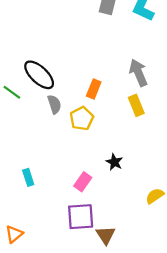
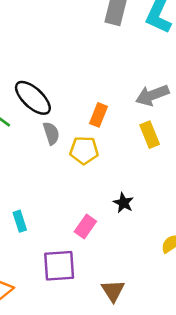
gray arrow: (138, 73) -> (152, 95), turned -88
yellow pentagon: (82, 118) -> (84, 150), turned 30
purple square: (81, 217) -> (59, 266), moved

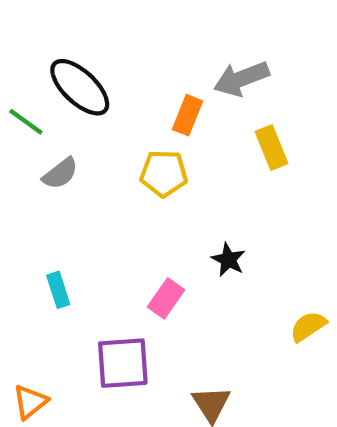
gray arrow: (152, 95) -> (241, 79), moved
gray semicircle: (51, 133) -> (60, 173), moved, turned 70

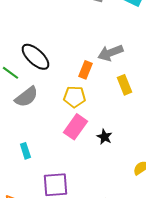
gray semicircle: (60, 173) -> (26, 97), size x1.4
pink rectangle: (166, 298) -> (75, 127), moved, size x1.4

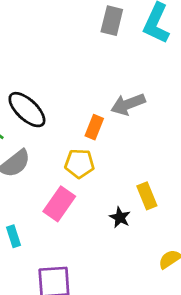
yellow rectangle: (124, 85) -> (147, 196), moved
pink rectangle: (75, 127) -> (59, 204), moved

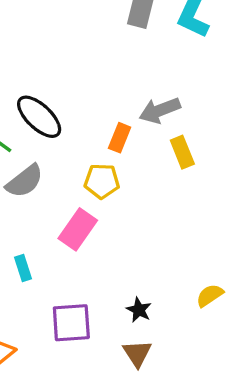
yellow rectangle: (147, 196) -> (182, 152), moved
black star: (120, 217) -> (139, 310), moved

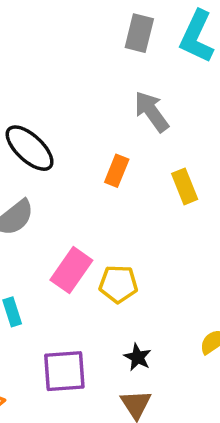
gray arrow: (160, 110) -> (152, 112), moved, turned 75
yellow pentagon: (102, 181) -> (118, 284), moved

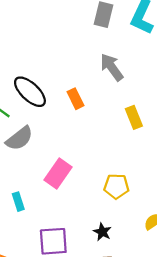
orange rectangle: (117, 171) -> (75, 99), moved, turned -48
yellow pentagon: (118, 284) -> (116, 186), moved

